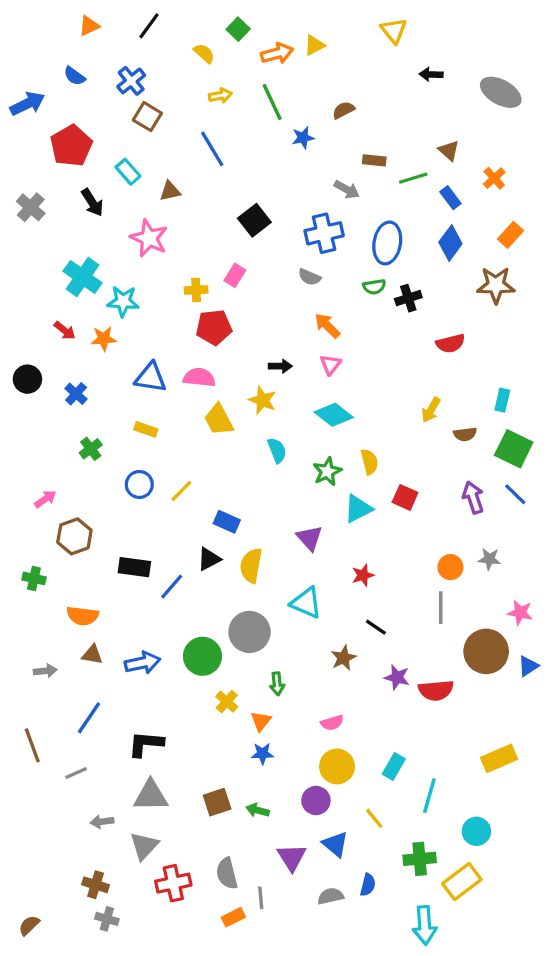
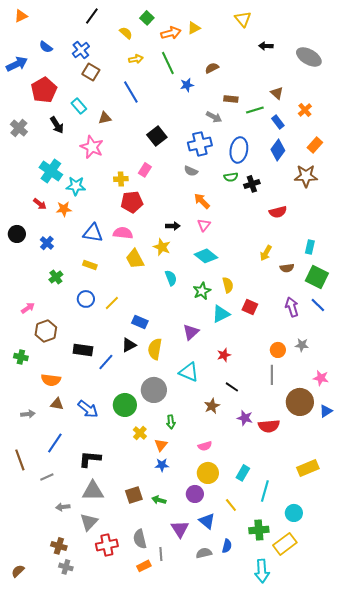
orange triangle: (89, 26) -> (21, 16), moved
purple triangle: (309, 538) -> (191, 332), turned 30
blue arrow: (143, 663) -> (88, 409), turned 50

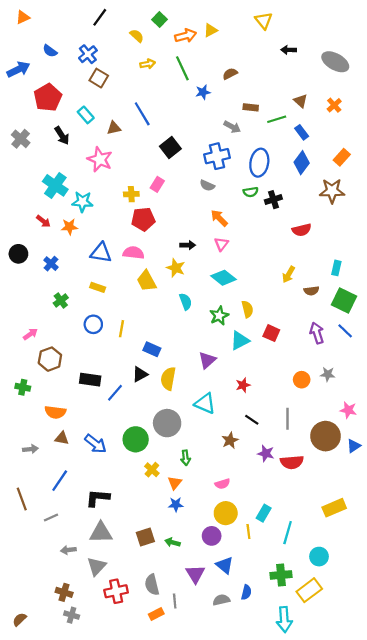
blue line: (131, 92) -> (142, 114), moved
orange cross: (305, 110) -> (334, 105), moved
yellow line: (112, 303) -> (122, 329), turned -35
gray line: (272, 375) -> (288, 419), moved
yellow line: (231, 505) -> (248, 532), moved, turned 32

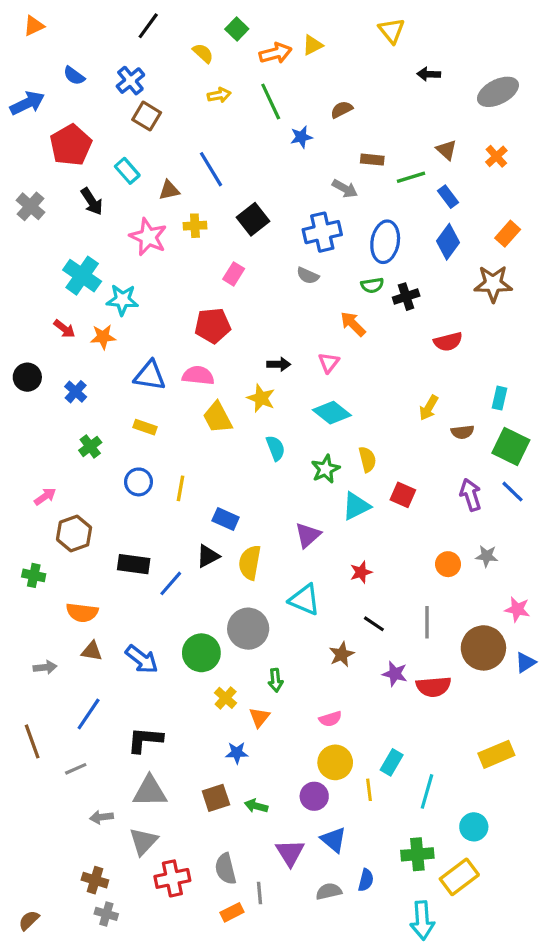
gray ellipse: (335, 62) -> (498, 92), turned -56
yellow cross: (131, 194) -> (195, 226), moved
orange arrow: (219, 218) -> (353, 324), moved
blue star: (176, 504) -> (237, 753), moved

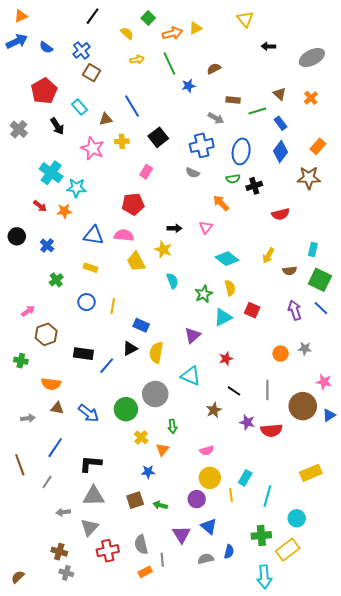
blue arrow: (27, 103) -> (17, 41), moved
cyan diamond: (332, 413) -> (227, 259), moved
gray line: (76, 769) -> (47, 482), turned -32

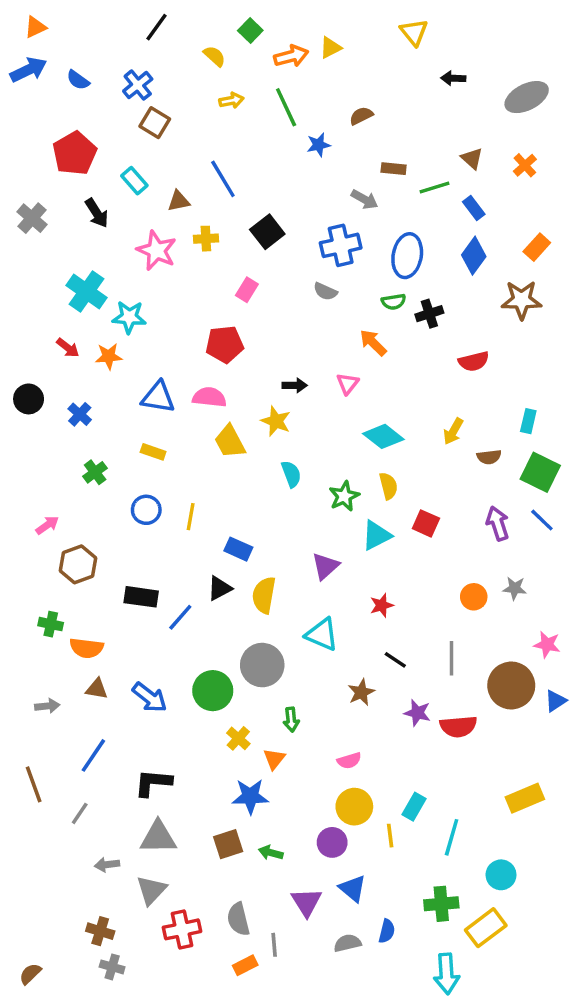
green cross: (21, 361) -> (51, 624), moved
blue star: (148, 472) -> (250, 796), size x1.5

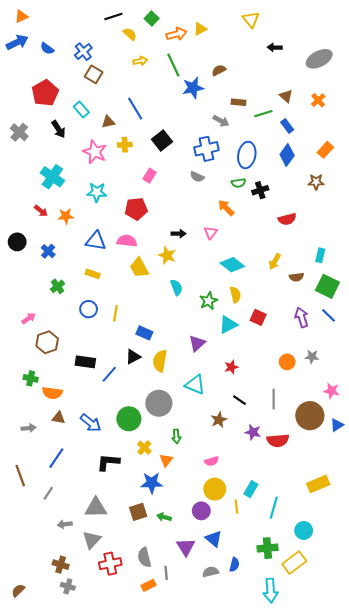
black line: (156, 27) -> (113, 16), moved, turned 36
blue star: (318, 145) -> (193, 88), size x1.5
brown star: (521, 300) -> (316, 182), size x0.7
cyan star: (129, 317) -> (97, 192), moved
black L-shape: (153, 783) -> (108, 462), moved

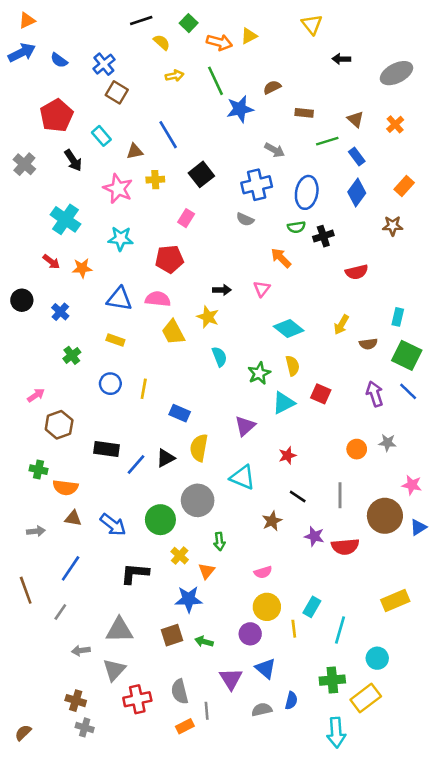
orange arrow: (176, 34) -> (219, 42), turned 30
brown rectangle: (239, 102) -> (304, 113), moved
black triangle: (133, 357) -> (166, 458), moved

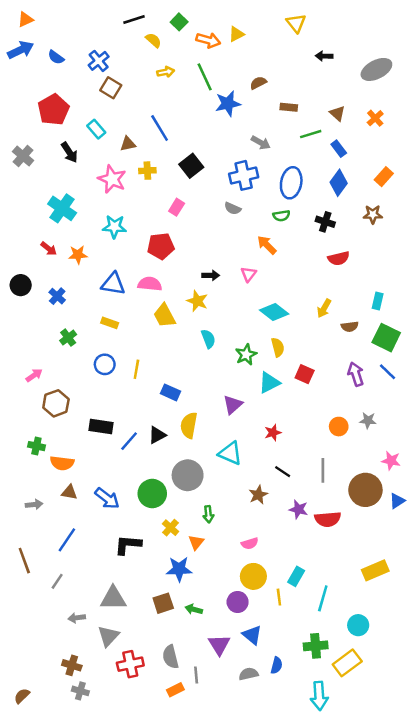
black cross: (323, 236) -> (325, 222), moved, turned 36

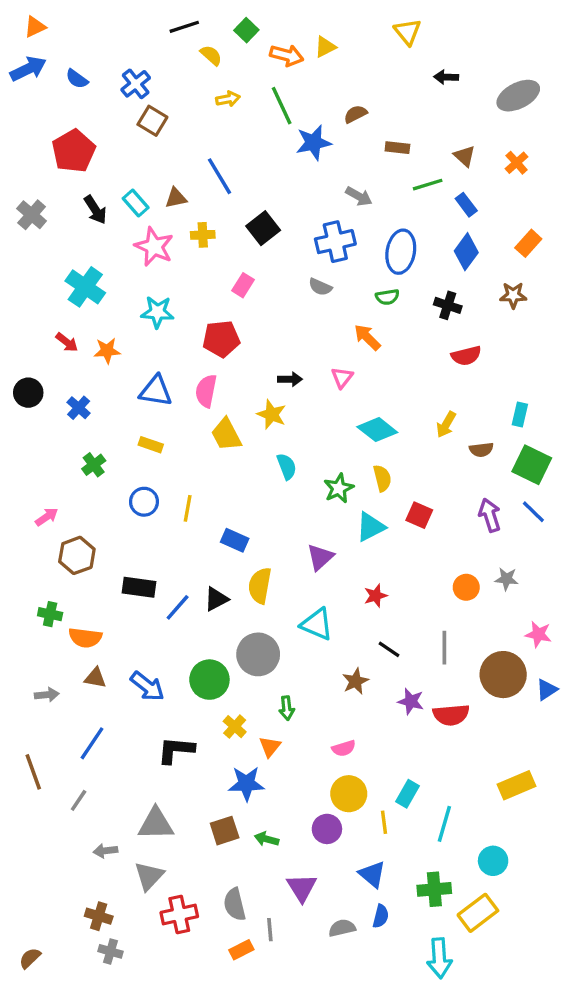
cyan rectangle: (96, 129) -> (136, 203), moved
pink semicircle: (150, 284) -> (206, 391), turned -85
blue triangle: (252, 635) -> (372, 874), moved

